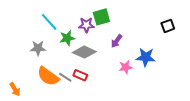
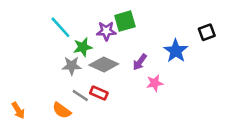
purple arrow: (117, 41) -> (140, 62), moved
gray star: (38, 48) -> (72, 66), moved
blue star: (146, 57) -> (176, 51), moved, turned 30
orange semicircle: (48, 76) -> (62, 110), moved, size x0.7

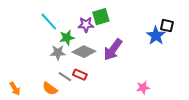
black square: (207, 32) -> (167, 26), turned 32
blue star: (176, 51) -> (156, 36), moved
purple arrow: (140, 62) -> (113, 50), size x1.6
pink star: (155, 83) -> (143, 88), moved

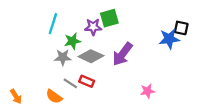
cyan line: (49, 22) -> (53, 24), turned 60
blue star: (156, 36) -> (169, 39), turned 30
pink star: (143, 88) -> (147, 91), moved

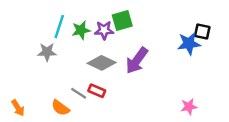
green star: (72, 41) -> (81, 30), moved
gray star: (63, 57) -> (47, 52), moved
pink star: (147, 91) -> (189, 107), moved

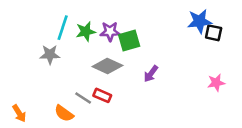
green square: (122, 20) -> (129, 40), moved
blue star: (189, 44) -> (199, 21), moved
purple arrow: (137, 61) -> (151, 74), moved, size x0.6
pink star: (189, 107) -> (216, 83), moved

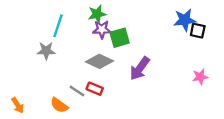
green star: (86, 32) -> (97, 14), moved
purple arrow: (151, 74) -> (140, 69), size x1.5

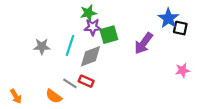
blue star: (185, 20) -> (168, 18), turned -30
cyan line: (58, 26) -> (70, 45), moved
gray diamond: (99, 61) -> (91, 56), turned -45
purple arrow: (140, 69) -> (144, 43), moved

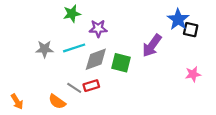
green star: (88, 13) -> (72, 14), moved
green square: (109, 35) -> (121, 63), moved, turned 30
cyan line: (70, 45) -> (74, 48), turned 54
red rectangle: (86, 81) -> (91, 86), turned -40

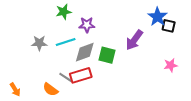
red rectangle: (91, 86) -> (81, 75), size x1.5

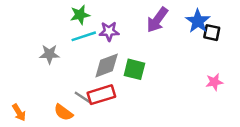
purple arrow: (134, 40) -> (157, 20), moved
cyan line: (66, 42) -> (84, 36), moved

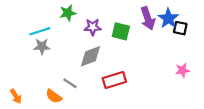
purple arrow: (157, 20) -> (148, 18), moved, turned -55
cyan line: (84, 36) -> (40, 31), moved
green square: (134, 69) -> (121, 31), moved
red rectangle: (101, 95) -> (114, 80), moved

